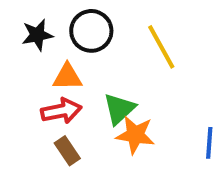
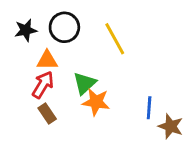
red arrow: (61, 111) -> (43, 85), turned -48

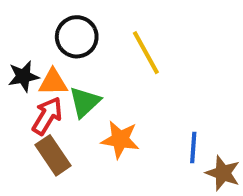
black star: (26, 30) -> (23, 76), moved
green triangle: (85, 83) -> (85, 102), moved
brown rectangle: (47, 113) -> (53, 155), size x1.4

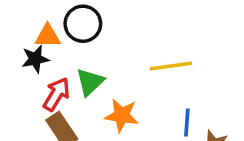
yellow line: (146, 53) -> (171, 66), moved, turned -69
orange triangle: (53, 82) -> (48, 36), moved

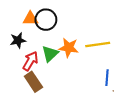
orange triangle: (48, 36) -> (30, 19), moved
orange star: (122, 115) -> (69, 48), moved

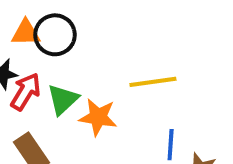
orange star: (69, 48) -> (98, 117), moved
red arrow: (30, 61) -> (26, 92), moved

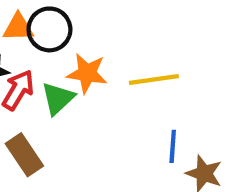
orange star: (98, 117) -> (87, 73), moved

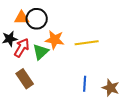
blue line: (173, 146) -> (85, 84), moved

